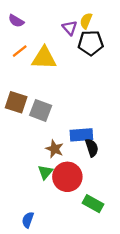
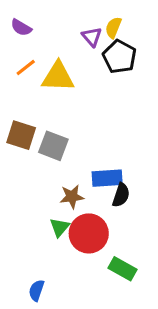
black pentagon: (91, 43) -> (119, 57), turned 30
black semicircle: (92, 148) -> (121, 195), turned 36
brown star: (55, 149) -> (72, 197), turned -30

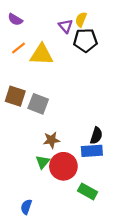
black pentagon: (119, 57) -> (85, 40), turned -30
blue rectangle: (107, 178) -> (92, 151), moved
black semicircle: (121, 195) -> (96, 136), moved

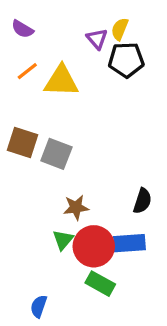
blue rectangle: (92, 151) -> (129, 243), moved
green rectangle: (88, 191) -> (100, 284), moved

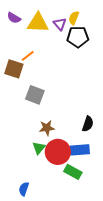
orange line: (27, 71) -> (28, 56), moved
yellow triangle: (61, 81) -> (38, 23), moved
brown square: (22, 143) -> (14, 69), moved
green rectangle: (100, 284) -> (73, 172), moved

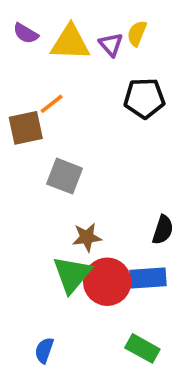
black pentagon: (78, 37) -> (144, 98), moved
brown square: (14, 69) -> (26, 128), turned -30
green triangle: (39, 148) -> (72, 274), size x1.6
green rectangle: (73, 172) -> (142, 348), moved

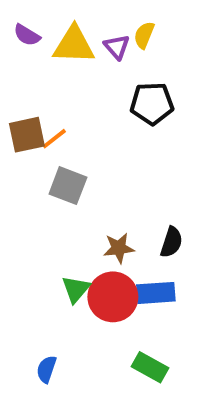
orange line: (52, 104) -> (54, 139), moved
brown star: (87, 237) -> (119, 248), moved
green triangle: (72, 274) -> (76, 289), size x0.7

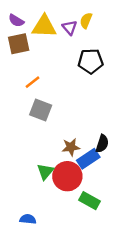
brown square: (27, 135) -> (19, 44), moved
blue rectangle: (156, 293) -> (88, 159), moved, turned -30
green rectangle: (150, 367) -> (89, 201), moved
blue semicircle: (46, 369) -> (28, 219), turned 77

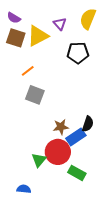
yellow semicircle: (86, 21) -> (88, 19), moved, size x1.5
yellow triangle: (44, 26) -> (38, 36), moved, turned -30
brown square: (19, 44) -> (16, 38), turned 30
green triangle: (45, 172) -> (39, 160), moved

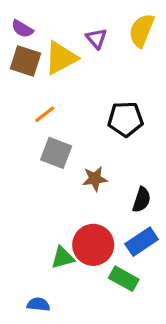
black pentagon: (78, 53) -> (125, 119), moved
brown star: (61, 127) -> (95, 179), moved
blue rectangle: (76, 137) -> (142, 242), moved
green triangle: (39, 160) -> (63, 258), turned 35

